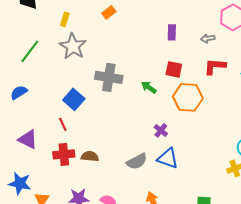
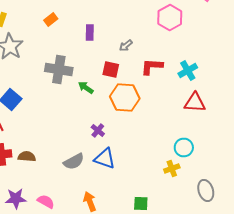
orange rectangle: (109, 12) -> (51, 20), moved
purple rectangle: (172, 32) -> (90, 32), moved
gray arrow: (208, 38) -> (126, 46), moved, turned -32
gray cross: (109, 77) -> (59, 70), moved

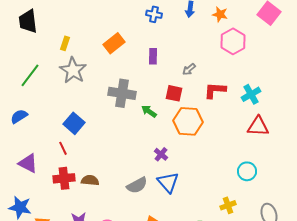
orange rectangle: (51, 20) -> (114, 43), size x1.5
blue triangle: (105, 158) -> (168, 182), turned 30
yellow cross: (172, 168) -> (228, 205), moved

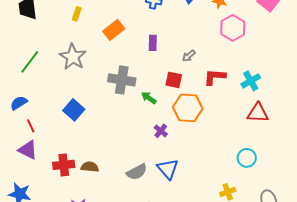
yellow rectangle: (65, 43) -> (77, 14), moved
red line: (63, 148) -> (31, 126), moved
purple cross: (161, 154) -> (161, 131), moved

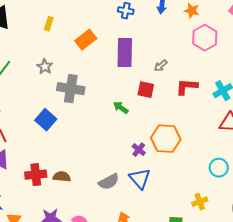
purple rectangle: (153, 43) -> (125, 53), size x1.8
gray star: (73, 57) -> (45, 67), size x0.6
gray cross: (122, 80) -> (71, 89), moved
orange hexagon: (188, 108) -> (166, 139), moved
purple cross: (161, 131) -> (139, 150), moved

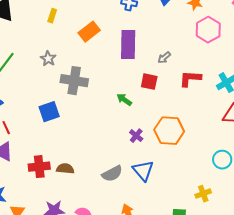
blue square: (46, 120) -> (49, 112), turned 30
purple cross: (139, 150) -> (136, 136), moved

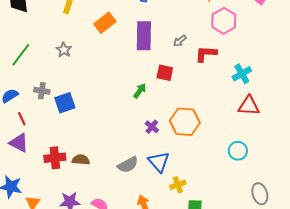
gray arrow: (164, 58) -> (180, 41), moved
red L-shape: (190, 79) -> (206, 54), moved
gray cross: (74, 81) -> (42, 91), moved, size x0.6
green arrow: (124, 100) -> (140, 91), turned 91
yellow cross: (203, 194) -> (178, 185), moved

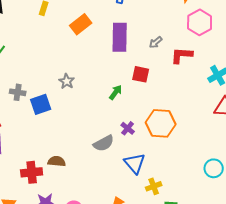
gray star: (64, 50) -> (67, 81), moved
cyan circle: (238, 151) -> (214, 168), moved
red cross: (55, 158) -> (32, 172), moved
gray semicircle: (128, 165) -> (104, 143), moved

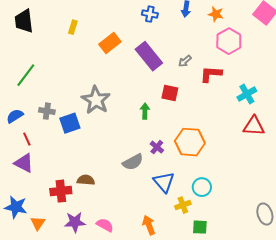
purple rectangle: (120, 37) -> (149, 56), turned -40
gray star: (67, 81) -> (96, 100), size x1.8
green arrow: (116, 92) -> (145, 111), turned -35
cyan circle: (214, 168) -> (202, 187), moved

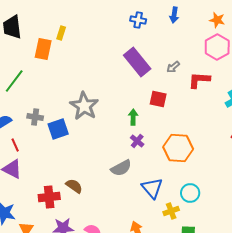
orange star: (216, 14) -> (217, 20), moved
orange rectangle: (110, 43) -> (43, 49), moved, turned -40
purple cross: (157, 147) -> (137, 141), moved
brown semicircle: (86, 180) -> (74, 186), turned 30

